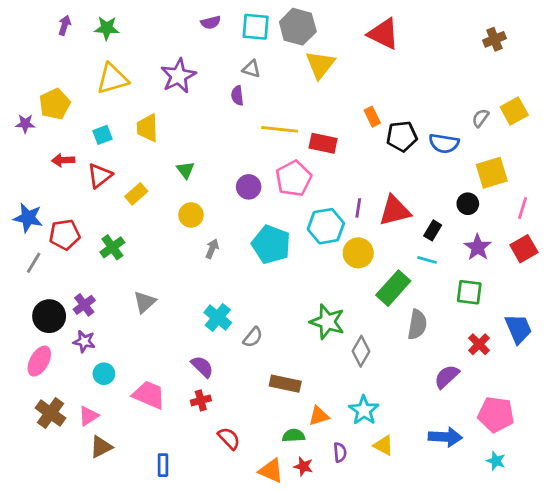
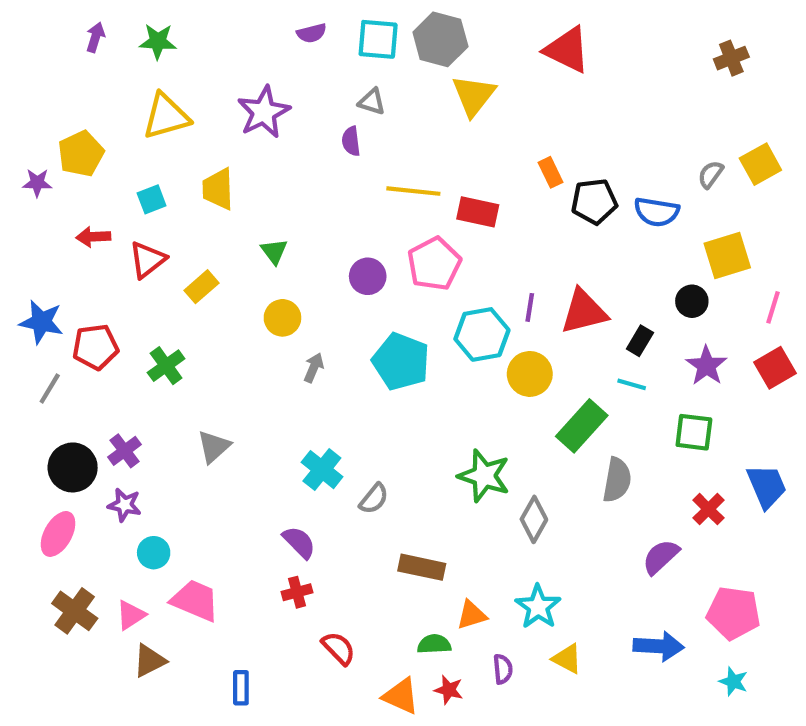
pink trapezoid: (149, 395) -> (195, 600), moved

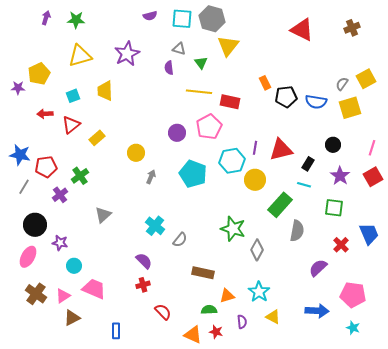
red triangle: (567, 50) -> (302, 30), moved
green triangle: (274, 251) -> (201, 63), moved
yellow square: (727, 255) -> (350, 108), moved
purple cross: (125, 451) -> (60, 195), moved

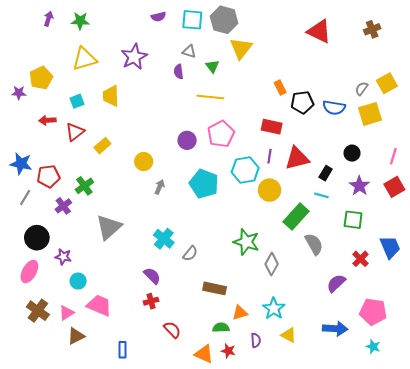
red rectangle: (230, 102) -> (272, 127), moved
gray triangle: (103, 215) -> (109, 227), size x1.5
gray semicircle: (297, 231) -> (314, 244), turned -40

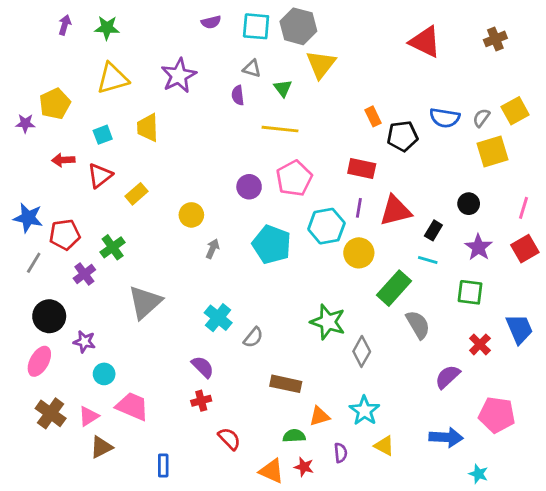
blue semicircle: (334, 108) -> (445, 118), moved
cyan star: (373, 347) -> (478, 474), moved

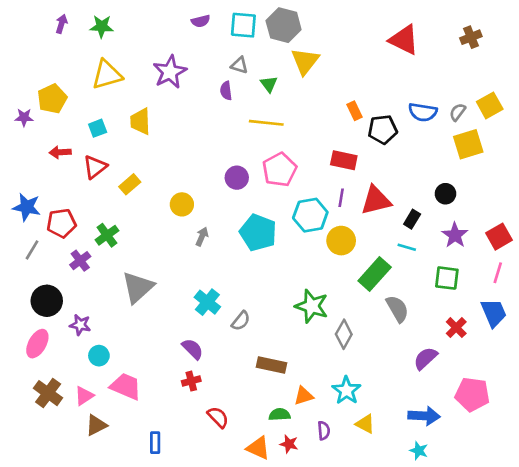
pink line: (524, 208) -> (498, 273), moved
cyan star: (478, 474) -> (419, 451), moved

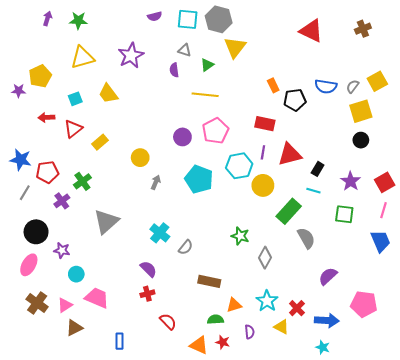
green triangle: (269, 84) -> (207, 65), turned 32
yellow trapezoid: (140, 121) -> (108, 94), turned -35
black circle: (445, 194) -> (361, 140), moved
green star: (312, 306) -> (240, 236), size x0.7
red cross: (456, 328) -> (297, 308), moved

